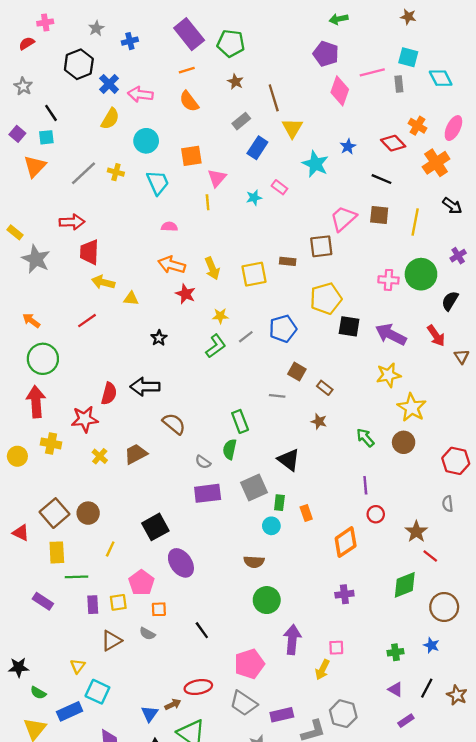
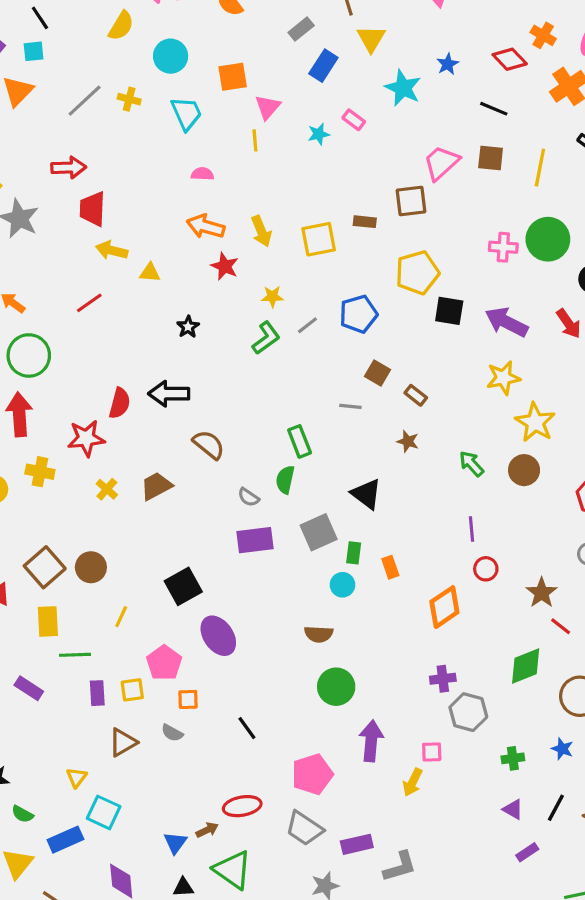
gray hexagon: (343, 714) -> (468, 712), moved

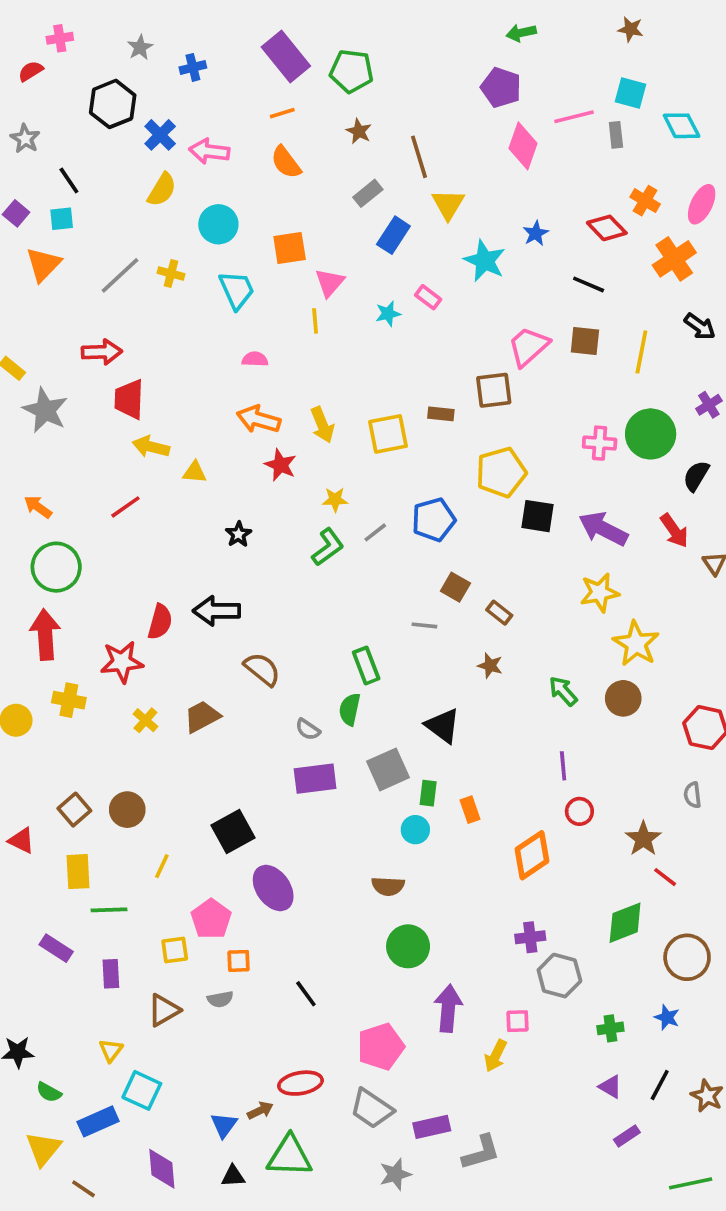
brown square: (45, 567) -> (74, 810), size x0.7
purple rectangle: (97, 693) -> (111, 974), moved
gray semicircle: (172, 733) -> (220, 999), turned -40
green triangle: (233, 870) -> (290, 1156), turned -33

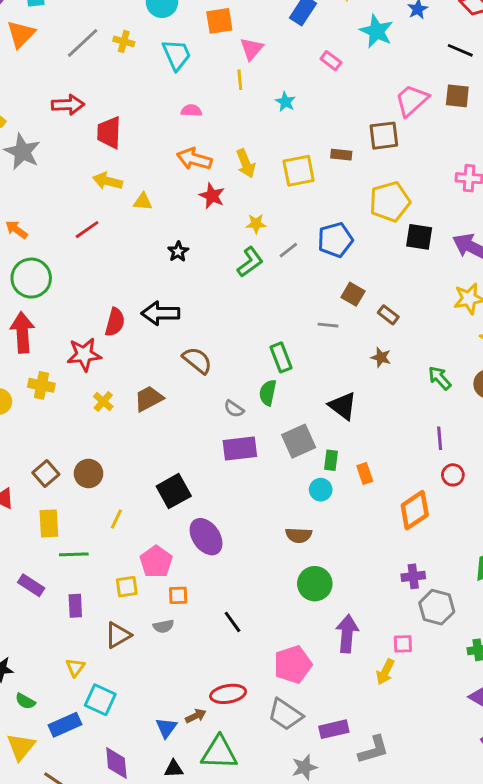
cyan star: (388, 314) -> (285, 102), moved, turned -30
red trapezoid: (129, 399) -> (109, 133), moved

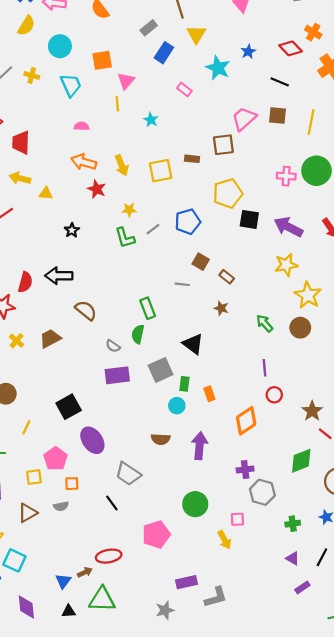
green L-shape: (250, 262) -> (125, 238), turned 110
green circle: (315, 584) -> (195, 504), moved
purple arrow: (347, 634) -> (200, 446), moved
yellow arrow: (385, 672) -> (224, 540), turned -54
gray trapezoid: (285, 714) -> (128, 474), moved

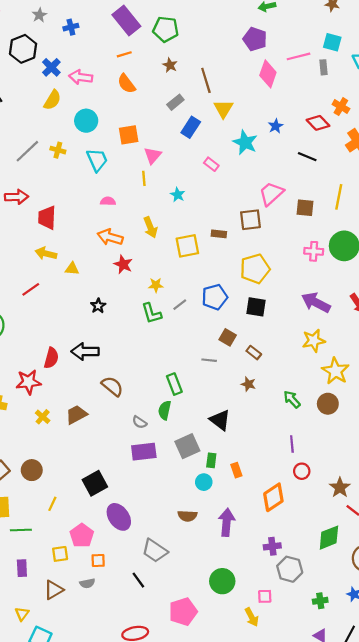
brown square: (278, 115) -> (305, 208), moved
yellow arrow: (122, 165) -> (150, 227), moved
black square: (249, 219) -> (256, 307), moved

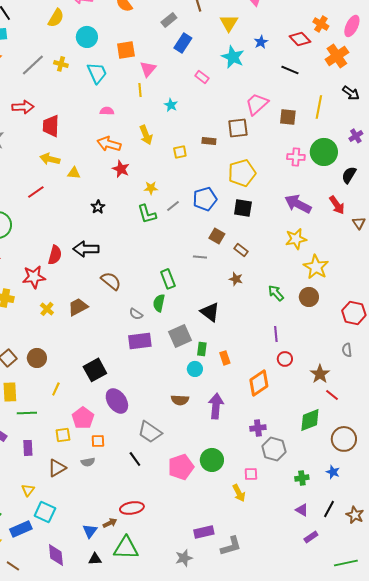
yellow triangle: (223, 109) -> (229, 23), moved
yellow square: (187, 246) -> (180, 152), size x0.6
pink pentagon: (183, 612) -> (181, 467), moved

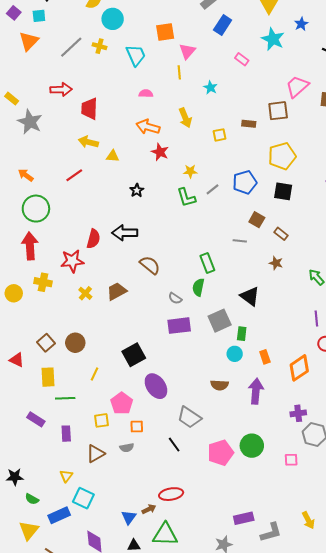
cyan circle: (87, 37) -> (113, 19), moved
orange rectangle: (225, 358) -> (265, 357), moved
yellow arrow: (239, 493) -> (308, 520), moved

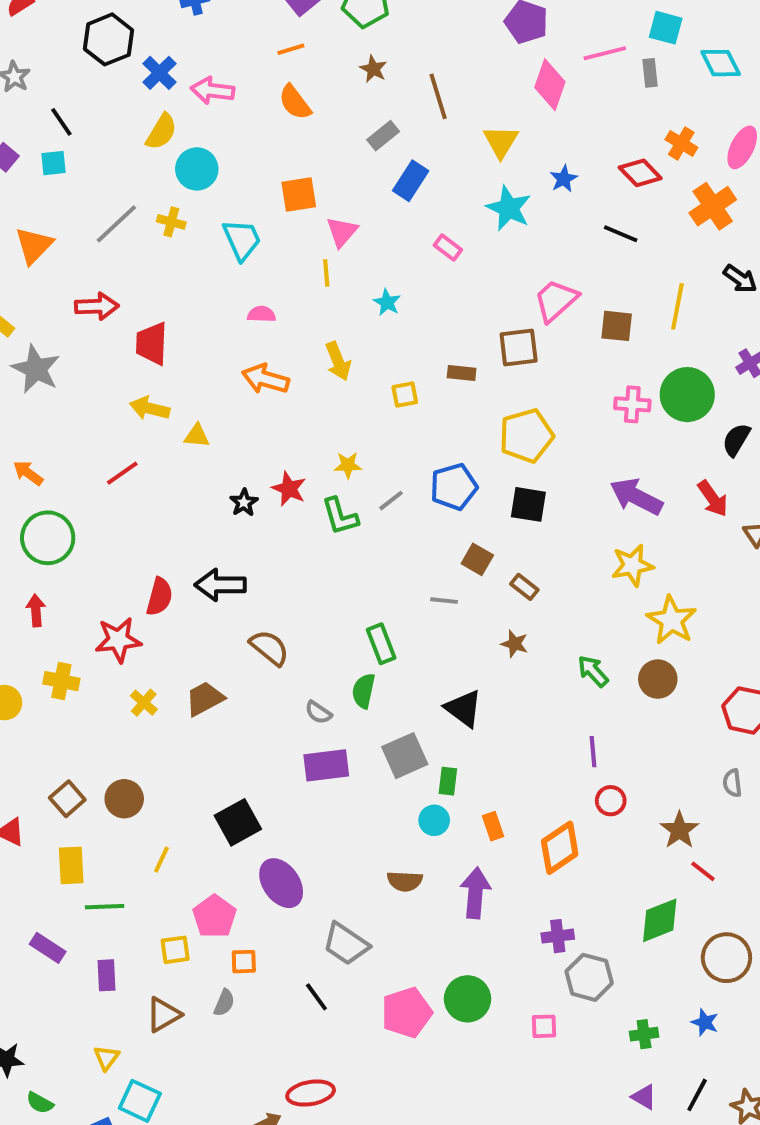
orange triangle: (29, 41) -> (34, 245), moved
red star: (160, 152) -> (289, 489), moved
red arrow: (30, 246) -> (36, 610), size x0.6
gray semicircle: (127, 448) -> (224, 1003), turned -56

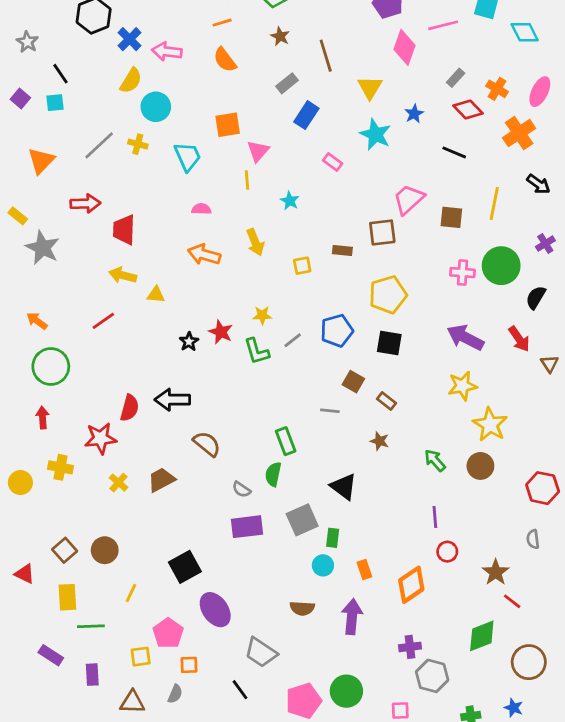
gray rectangle: (650, 73) -> (456, 78), moved, turned 48
brown triangle: (163, 1015) -> (132, 702), turned 32

